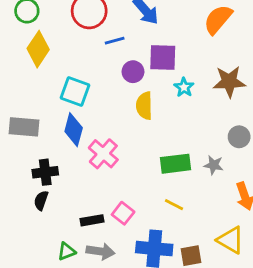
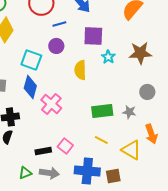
purple circle: (133, 72) -> (56, 46), moved
yellow triangle: (231, 240) -> (131, 150), moved

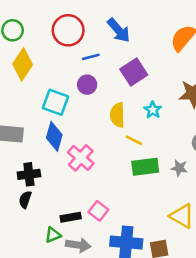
purple square: (93, 36) -> (134, 72), turned -35
cyan star: (108, 57) -> (153, 110), moved
yellow line: (101, 140) -> (134, 140), moved
green triangle: (25, 173) -> (53, 235), moved

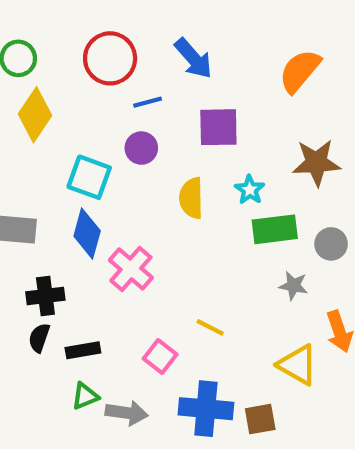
purple square: (134, 72) -> (218, 127), turned 32
yellow line: (134, 140) -> (210, 327), moved
green rectangle: (145, 167) -> (275, 229), moved
black rectangle: (71, 217) -> (83, 350), moved

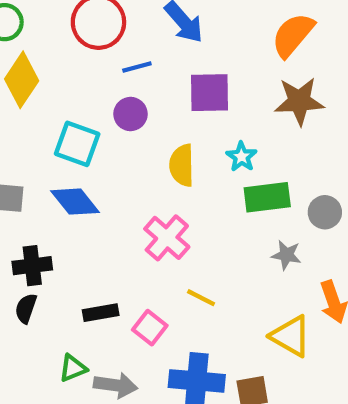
brown star: (316, 163) -> (299, 101), moved
blue diamond: (87, 234) -> (75, 202), turned -54
pink cross: (131, 269) -> (167, 238), moved
black rectangle: (83, 350) -> (101, 313), moved

